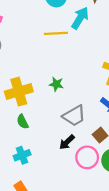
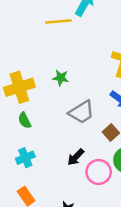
black arrow: (67, 142) -> (76, 157), moved
pink circle: (87, 157) -> (99, 172), moved

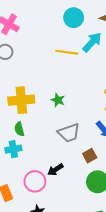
cyan cross: (25, 158) -> (13, 149), moved
pink circle: (99, 172) -> (35, 181), moved

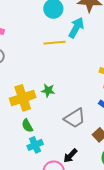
green star: (58, 100) -> (48, 91), moved
cyan cross: (13, 149) -> (35, 145), moved

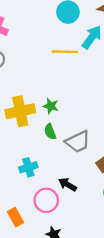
green semicircle: (27, 126) -> (50, 132), moved
black arrow: (70, 156) -> (68, 185), turned 70

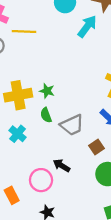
yellow line: (65, 52) -> (24, 31), moved
cyan cross: (28, 167) -> (18, 134), moved, turned -35

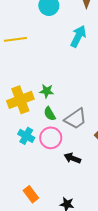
cyan arrow: (87, 26) -> (78, 36), moved
pink circle: (41, 180) -> (51, 138), moved

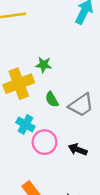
green star: (47, 91) -> (44, 65), moved
pink circle: (51, 138) -> (45, 142), moved

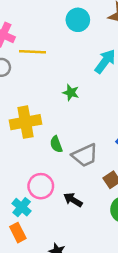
green star: (44, 65) -> (71, 93), moved
cyan cross: (25, 124) -> (22, 207), moved

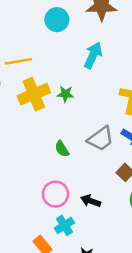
yellow cross: (26, 122) -> (34, 94), moved
gray trapezoid: (85, 155) -> (101, 139), moved
cyan cross: (22, 207) -> (64, 225), moved, turned 30

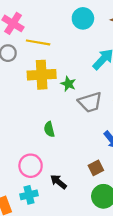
gray trapezoid: (101, 139) -> (90, 102), moved

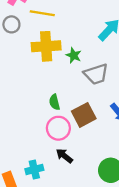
pink circle: (31, 166) -> (58, 128), moved
brown square: (96, 168) -> (84, 115), moved, size x1.5

